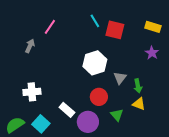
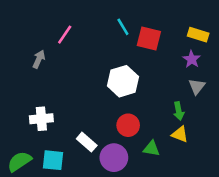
purple star: (152, 53) -> (192, 59), moved
gray triangle: (120, 78) -> (197, 86), moved
green triangle: (117, 115) -> (151, 149), turned -40
cyan square: (41, 124) -> (53, 160), turned -36

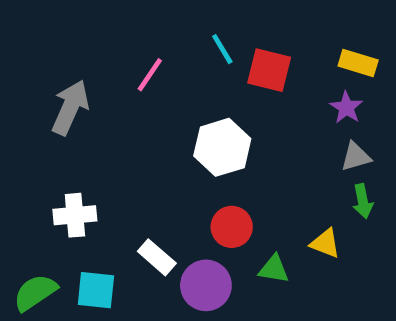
pink line: (65, 35) -> (150, 75), moved
gray arrow: (39, 59) -> (70, 108), size x1.6
gray triangle: (197, 86) -> (356, 157), turned 36
green arrow: (179, 111) -> (363, 201), moved

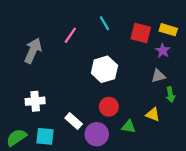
red square: (269, 70) -> (141, 33), moved
gray triangle: (356, 157) -> (158, 76), moved

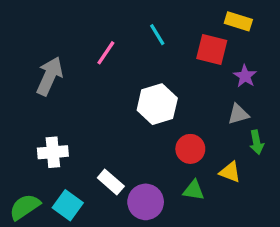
yellow rectangle: (168, 30) -> (238, 21), moved
red circle: (109, 107) -> (190, 149), moved
cyan square: (45, 136) -> (68, 205), turned 30

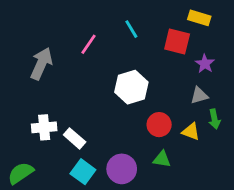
yellow triangle: (230, 172) -> (191, 132), moved
white rectangle: (111, 182) -> (75, 138), moved
cyan square: (68, 205) -> (83, 172), moved

